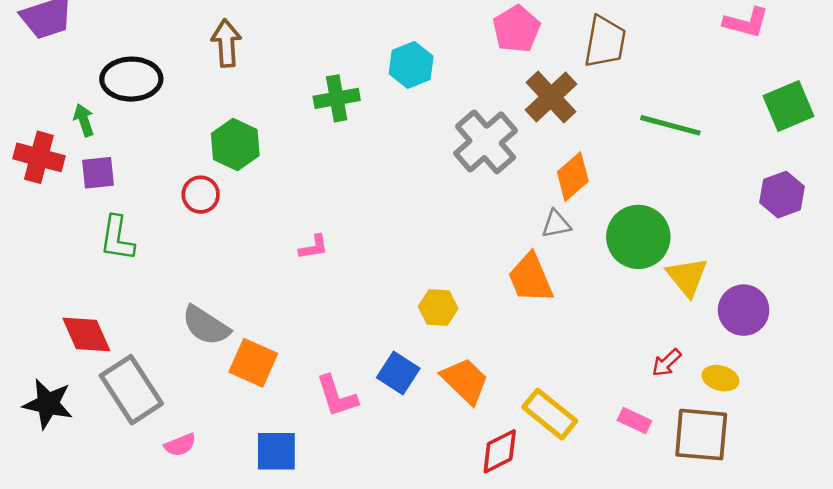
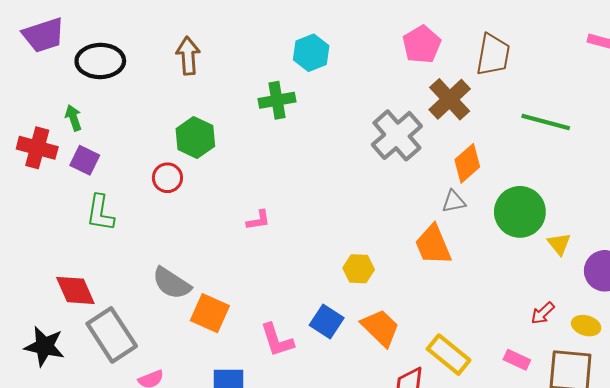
cyan hexagon: (411, 65) -> (311, 53), moved
black ellipse: (131, 79) -> (100, 61), moved
purple square: (98, 173) -> (85, 160), turned 32
yellow triangle: (687, 277) -> (559, 244), size x0.7

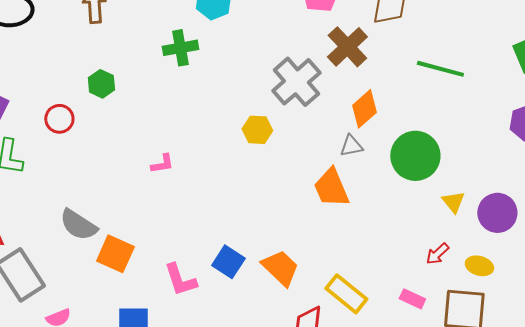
green hexagon: (195, 137) -> (101, 84), size x0.7
red circle: (167, 178) -> (59, 119), moved
yellow triangle: (559, 244) -> (453, 202), moved
yellow hexagon: (359, 269) -> (257, 130), moved

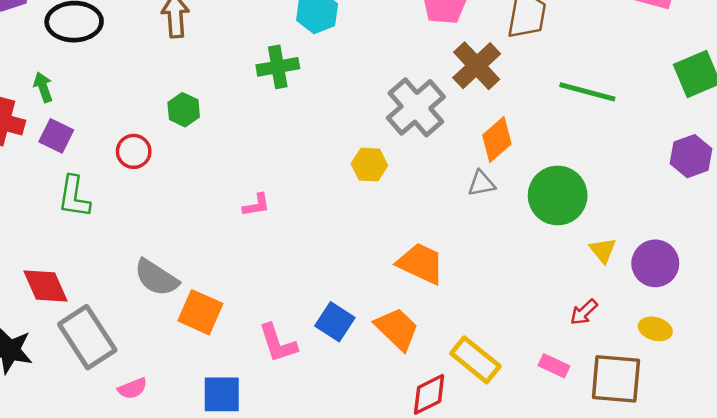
orange trapezoid: (331, 188) -> (421, 263), moved, turned 138
yellow ellipse: (479, 266) -> (655, 329), moved

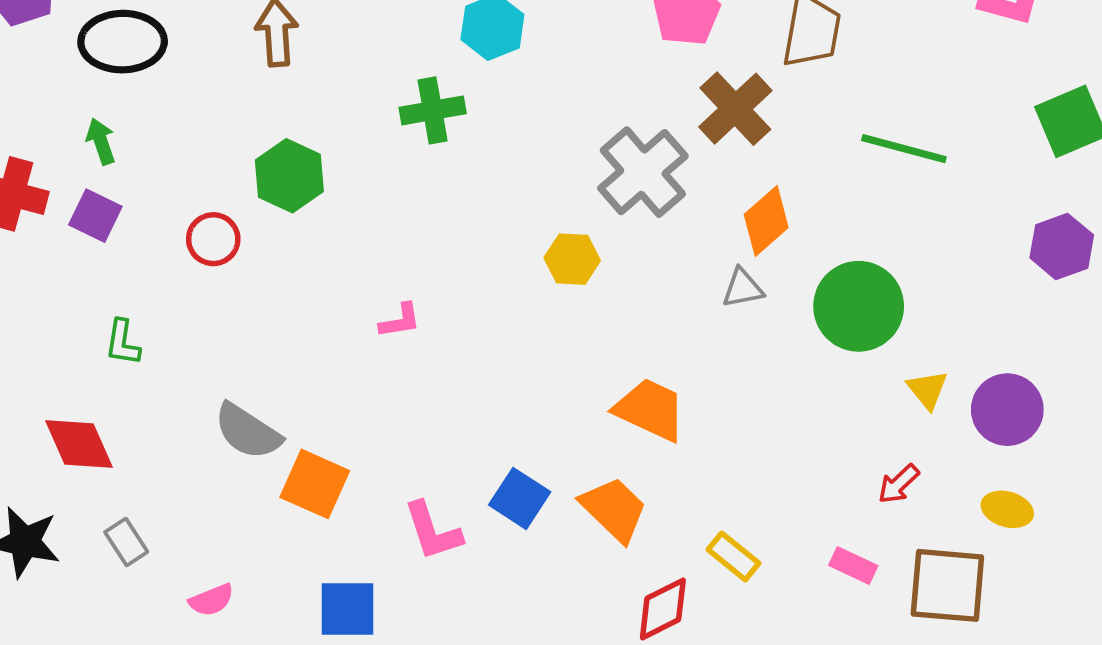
green arrow: (43, 87) -> (101, 141), moved
green hexagon: (184, 110) -> (289, 176), size x1.4
green L-shape: (74, 197) -> (123, 343), moved, size x0.7
gray rectangle: (87, 337) -> (126, 542), moved, size x0.5
yellow rectangle: (475, 360) -> (734, 556), size x0.7

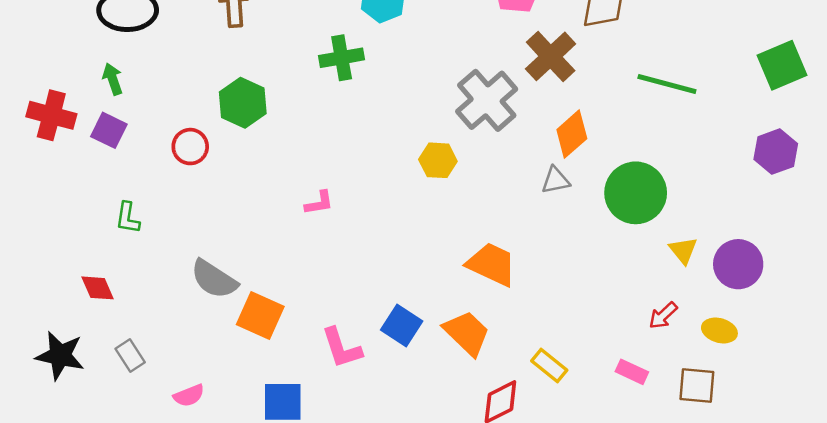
red diamond: (79, 444) -> (98, 288), size x0.7
yellow ellipse: (1007, 509) -> (719, 330), moved
brown square: (947, 585) -> (697, 386), size x0.7

